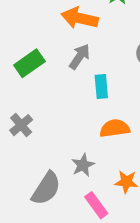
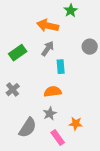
orange semicircle: (115, 128) -> (53, 92), moved

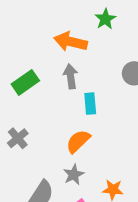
gray arrow: (48, 49) -> (71, 76), turned -42
orange semicircle: (53, 92) -> (78, 141), turned -36

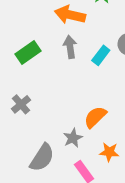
cyan rectangle: (90, 104) -> (101, 55), moved, turned 42
orange semicircle: (78, 141) -> (95, 117), moved

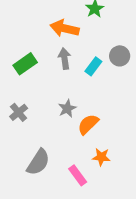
gray star: (73, 138) -> (67, 108), moved

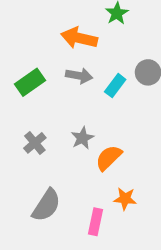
gray arrow: (65, 59) -> (79, 76), turned 108
gray cross: (19, 112) -> (35, 143), moved
pink rectangle: (78, 175) -> (96, 222), turned 48

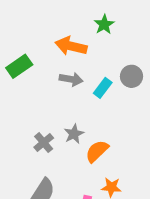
green rectangle: (30, 82) -> (19, 66), moved
gray cross: (35, 143) -> (44, 143), moved

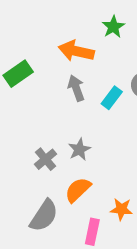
gray arrow: (71, 79) -> (76, 88), turned -120
orange semicircle: (97, 151) -> (78, 190), moved

